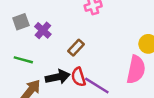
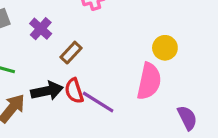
purple cross: (43, 30) -> (41, 29), moved

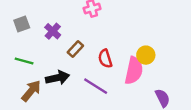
yellow circle: (165, 48) -> (146, 55), moved
red semicircle: (74, 91) -> (105, 59), moved

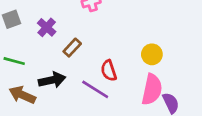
red semicircle: (105, 59) -> (109, 71), moved
pink semicircle: (134, 71) -> (152, 89), moved
brown arrow: (31, 91) -> (22, 95), turned -105

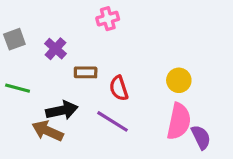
brown rectangle: (72, 48) -> (86, 72), turned 48
red semicircle: (109, 71) -> (119, 88), moved
brown arrow: (22, 95) -> (48, 131), moved

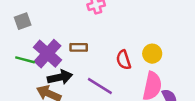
purple cross: (56, 49) -> (47, 54), moved, size x1.6
red semicircle: (119, 88) -> (124, 60), moved

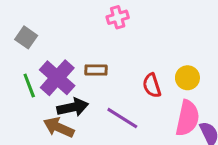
gray square: (23, 21) -> (26, 37), turned -35
green line: (25, 60) -> (29, 86), turned 54

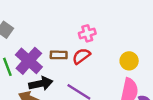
pink cross: (118, 17) -> (87, 33), moved
red semicircle: (152, 86) -> (81, 56), moved, turned 72

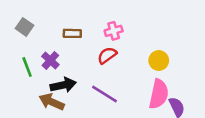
brown rectangle: (59, 55) -> (72, 33), moved
purple cross: (29, 61) -> (50, 60), size x0.6

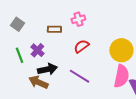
pink cross: (114, 31) -> (78, 19), moved
yellow circle: (159, 60) -> (121, 50), size x1.5

